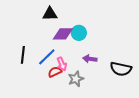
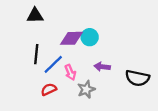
black triangle: (50, 14) -> (35, 16), moved
black line: (23, 55) -> (36, 54), moved
red semicircle: (55, 72) -> (49, 89), moved

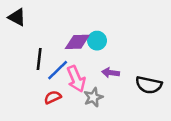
black triangle: (35, 16) -> (17, 17), moved, turned 30
pink arrow: (70, 72) -> (76, 79), size x1.5

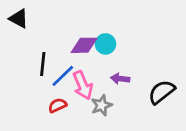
black semicircle: (149, 85) -> (162, 92), turned 130

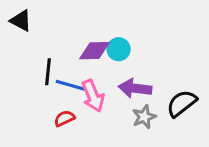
blue line: (63, 76) -> (70, 85), turned 60
purple arrow: (120, 79) -> (135, 88), size x1.5
gray star: (101, 105) -> (144, 117), moved

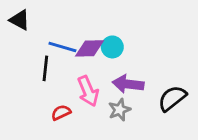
blue line: (70, 85) -> (62, 47), moved
gray star: (144, 117) -> (119, 110), moved

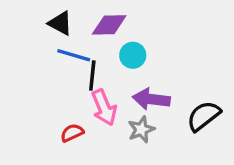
black triangle: (20, 20) -> (60, 23), moved
purple diamond: (90, 48) -> (109, 25), moved
black line: (45, 68) -> (92, 76), moved

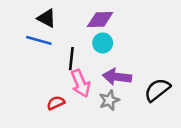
purple diamond: (109, 25) -> (100, 20), moved
blue line: (74, 55) -> (39, 40), moved

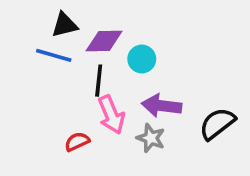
black triangle: (47, 18) -> (65, 25), turned -42
purple diamond: (100, 20) -> (104, 41), moved
gray star: (109, 100) -> (151, 138), turned -30

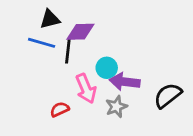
cyan circle: (142, 59) -> (107, 68), moved
black line: (99, 81) -> (68, 51), moved
gray star: (151, 138) -> (116, 107), turned 30

